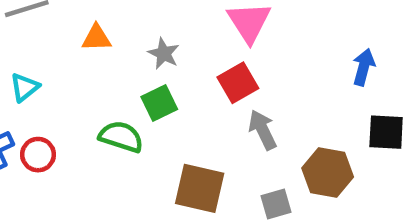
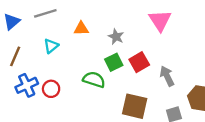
red square: (238, 83) -> (139, 62), moved
cyan triangle: (25, 87) -> (51, 46), moved

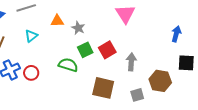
gray star: (116, 37) -> (78, 28), moved
gray arrow: (167, 76) -> (131, 62), turned 30

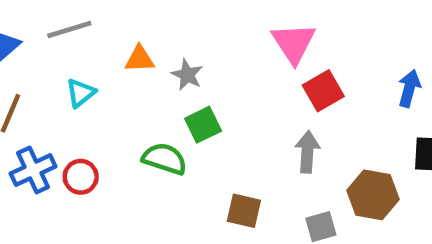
red square: (107, 50) -> (323, 91), moved
brown square: (103, 88) -> (244, 211), size x0.7

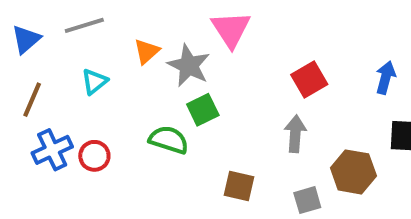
pink triangle: (294, 43) -> (231, 29), moved
orange triangle: (140, 59) -> (147, 51), turned -40
gray star: (187, 75) -> (189, 65), size x1.5

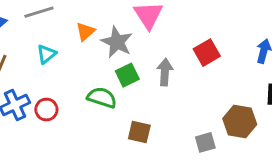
gray arrow: (295, 134) -> (165, 72), moved
brown square: (239, 186) -> (139, 132), moved

